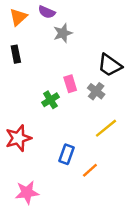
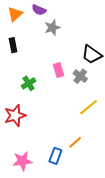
green cross: (50, 100) -> (29, 83), moved
blue rectangle: (66, 154) -> (55, 156), moved

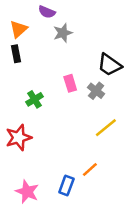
orange triangle: (15, 14) -> (18, 29), moved
pink star: (22, 161) -> (27, 192), turned 30

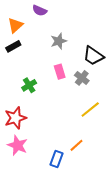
gray star: (63, 33) -> (59, 41), moved
black rectangle: (16, 54) -> (13, 46), turned 72
pink star: (27, 192) -> (18, 145), moved

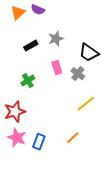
orange triangle: (15, 25) -> (18, 13), moved
black rectangle: (13, 46) -> (31, 46), moved
blue rectangle: (56, 159) -> (39, 142), moved

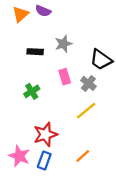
black rectangle: (31, 46) -> (35, 52), turned 32
yellow line: (86, 104) -> (86, 111), moved
red star: (15, 112) -> (45, 134), moved

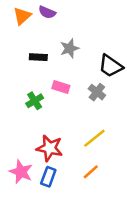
pink rectangle: (65, 77) -> (61, 87), moved, turned -56
yellow line: (86, 111) -> (94, 138), moved
red star: (45, 134) -> (50, 148), turned 30

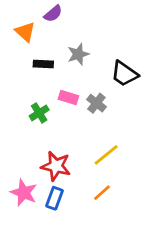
purple semicircle: (47, 12) -> (53, 14), turned -63
orange triangle: (22, 16) -> (25, 32), moved, turned -36
gray cross: (97, 92) -> (96, 103), moved

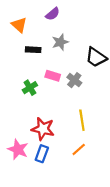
purple semicircle: (53, 14) -> (53, 14), moved
yellow line: (106, 155) -> (82, 120), turned -60

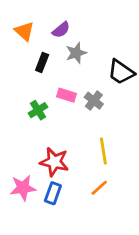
purple semicircle: (53, 14) -> (61, 30), moved
black rectangle: (33, 50) -> (42, 62), turned -72
pink star: (18, 149) -> (23, 188), turned -30

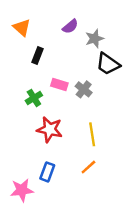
purple semicircle: (61, 30) -> (70, 26), moved
gray star: (76, 53) -> (95, 39), moved
red star: (54, 162) -> (50, 129), moved
pink star: (23, 188) -> (22, 190), moved

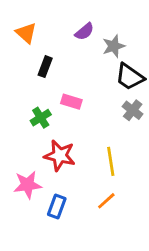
gray cross: (84, 89) -> (133, 110), moved
pink star: (22, 190) -> (28, 185), moved

